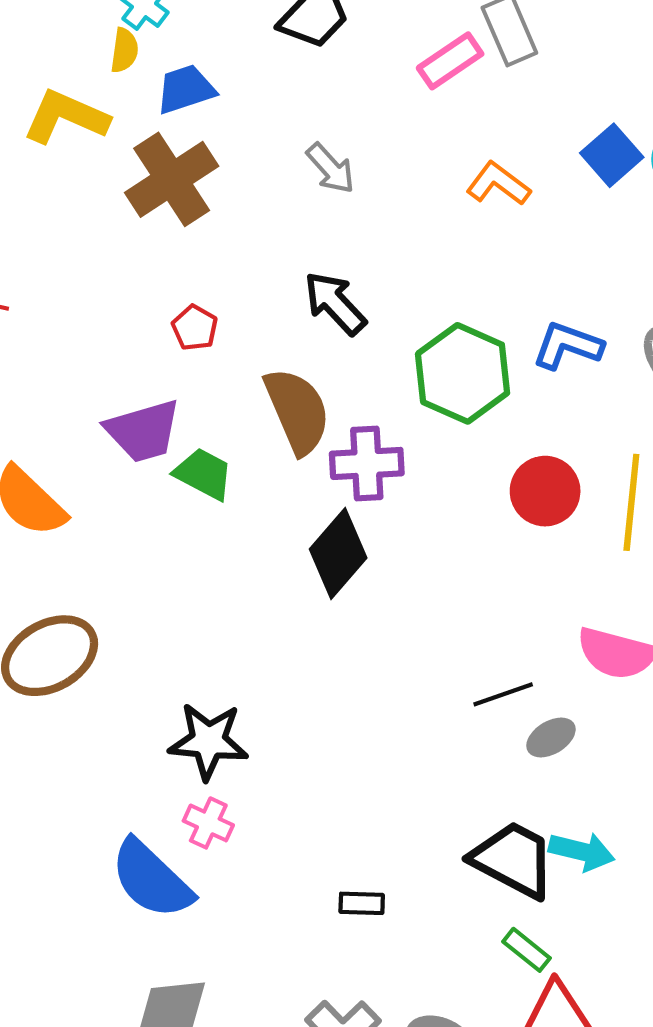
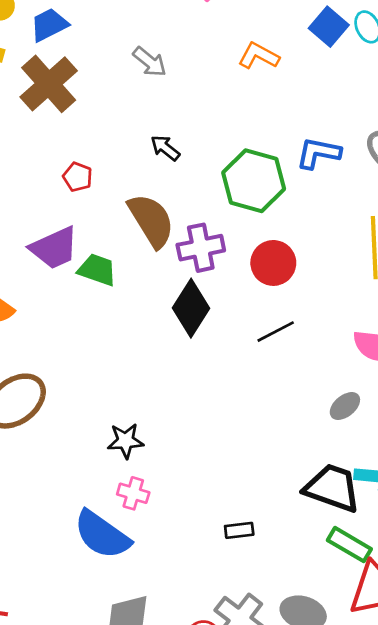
black arrow: (335, 303) -> (165, 148), size x0.7
red circle: (545, 491) -> (273, 263), moved
black line: (503, 694) -> (276, 332), moved
black star: (208, 741) -> (125, 441), size x0.7
green rectangle: (527, 950) -> (349, 545), size x1.4

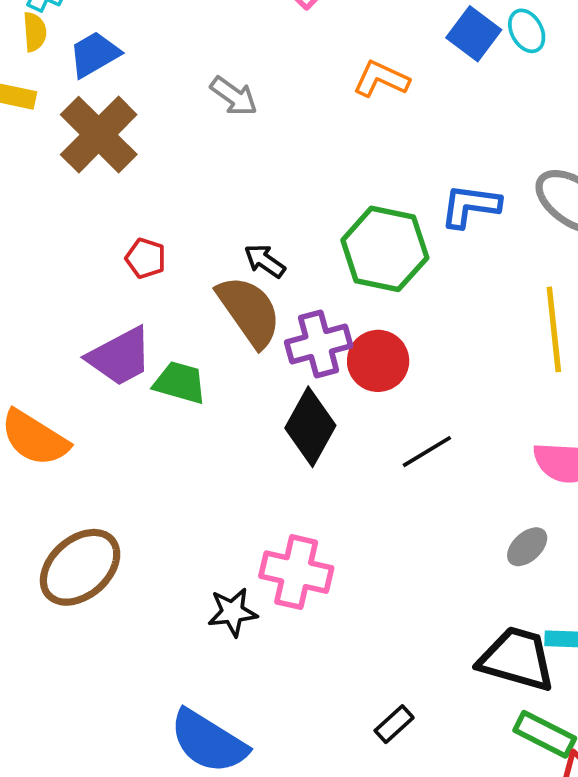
black arrow: (165, 148) -> (265, 261), moved
red circle: (273, 263) -> (378, 361), moved
pink cross: (133, 493) -> (296, 572), moved, size x1.6
black rectangle: (239, 530) -> (394, 724), turned -32

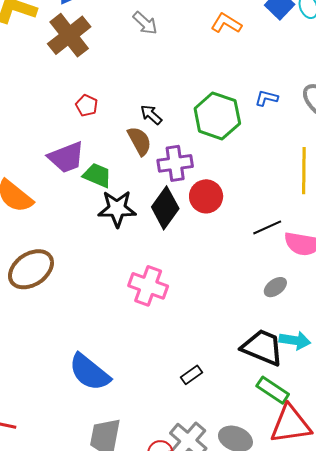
blue L-shape: (470, 206) -> (267, 98), size x0.7
brown semicircle: (249, 311) -> (139, 141), size x0.7
red circle: (378, 361) -> (206, 196), moved
black line: (427, 452) -> (267, 227), moved
black star: (233, 612) -> (117, 209), moved, size x1.4

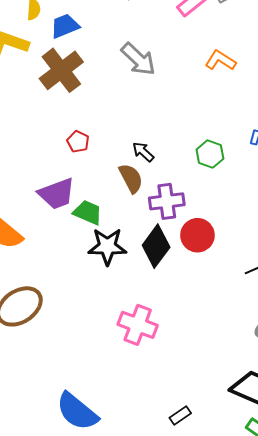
gray arrow: (145, 23) -> (138, 59), size x1.4
green hexagon: (217, 116) -> (210, 154), size x0.6

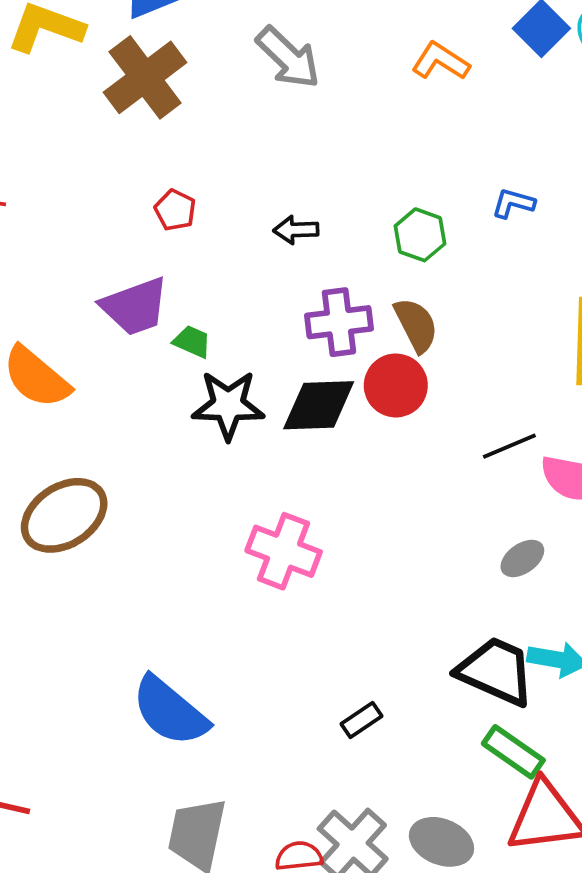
black arrow: (143, 152) -> (296, 230), turned -45
brown semicircle: (131, 178) -> (416, 325), moved
green trapezoid: (88, 212) -> (192, 342), size x0.7
black diamond: (156, 246) -> (319, 405), turned 51

